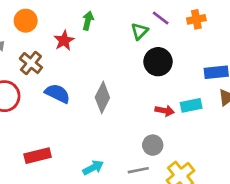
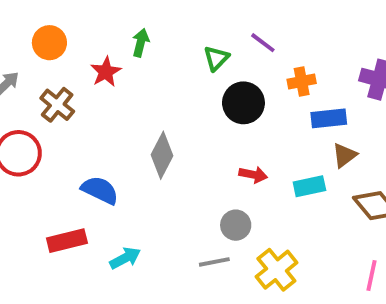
purple line: (161, 18) -> (263, 43), moved
orange cross: (196, 19) -> (302, 81), moved
blue semicircle: (57, 93) -> (100, 190), moved
cyan rectangle: (191, 105) -> (309, 186), moved
cyan arrow: (93, 168) -> (125, 258), moved

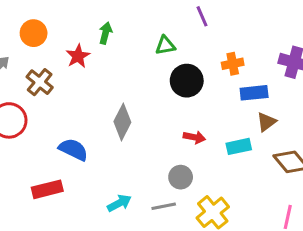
purple line: (263, 43) -> (202, 16), moved, turned 30
green triangle: (216, 58) -> (165, 45), turned 35
cyan arrow: (125, 258) -> (119, 203), moved

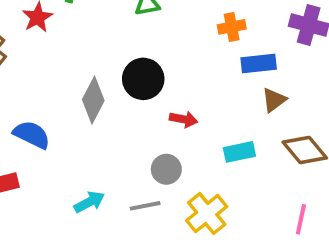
black circle: (187, 81) -> (143, 79), moved
cyan rectangle: (239, 146) -> (239, 152), moved

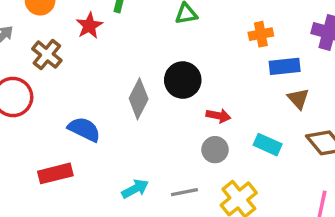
brown triangle: (274, 100) -> (298, 99), turned -35
cyan rectangle: (239, 152) -> (268, 145), turned 36
gray circle: (166, 169) -> (215, 150), moved

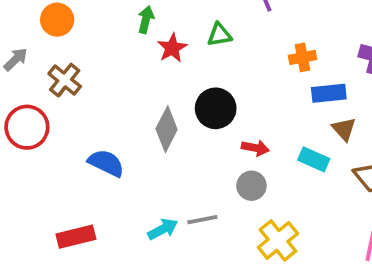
red star: (89, 26) -> (172, 48), moved
cyan rectangle: (268, 145) -> (314, 159), moved
red rectangle: (55, 173) -> (76, 237), moved
gray line: (184, 192) -> (202, 220), moved

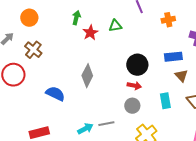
orange cross: (302, 57) -> (168, 20), moved
black circle: (216, 108) -> (137, 65), moved
cyan rectangle: (314, 159) -> (165, 101), moved, turned 56

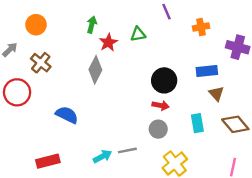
gray diamond: (87, 76) -> (95, 70), moved

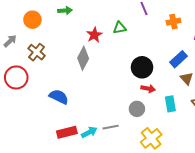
green arrow: (92, 25) -> (65, 11), moved, turned 72
blue rectangle: (207, 71) -> (179, 59), turned -36
red arrow: (161, 105) -> (148, 89), moved
red rectangle: (48, 161) -> (67, 132), moved

